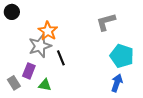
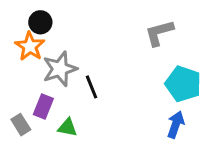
black circle: (12, 12) -> (40, 22), moved
orange star: (48, 31) -> (30, 46), moved

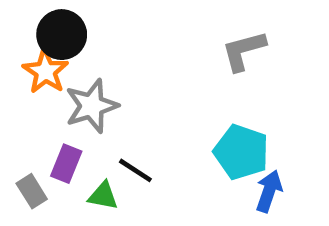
black circle: (40, 22) -> (62, 35), size x1.4
cyan pentagon: (183, 84) -> (241, 152), moved
black line: (91, 87) -> (135, 170), moved, turned -35

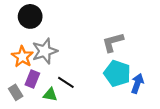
gray L-shape: (244, 51) -> (113, 42), moved
orange star: (46, 71) -> (22, 57), moved
blue arrow: (269, 191) -> (137, 83), moved

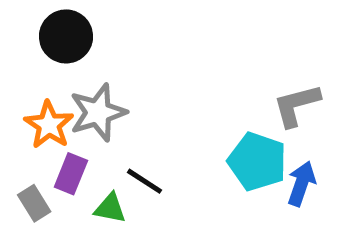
gray L-shape: (113, 42) -> (297, 105), moved

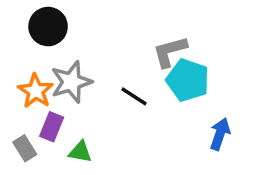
gray L-shape: (297, 105) -> (170, 52), moved
cyan pentagon: (257, 162) -> (188, 80), moved
black line: (144, 181) -> (134, 96), moved

